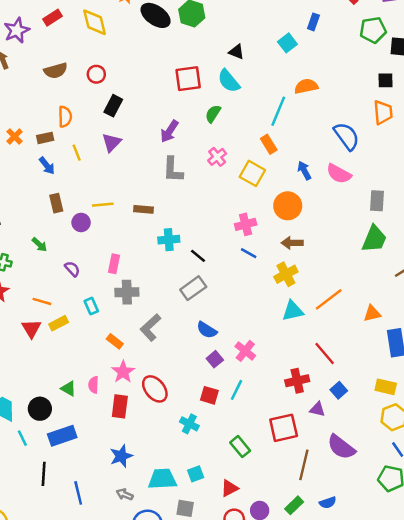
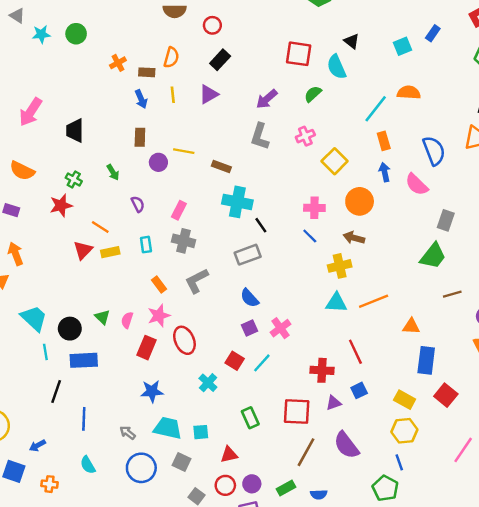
orange rectangle: (269, 144) -> (384, 141), moved
cyan cross: (169, 240) -> (237, 202), size x1.4
purple triangle: (317, 409) -> (334, 403), turned -49
blue star: (121, 456) -> (152, 391), moved

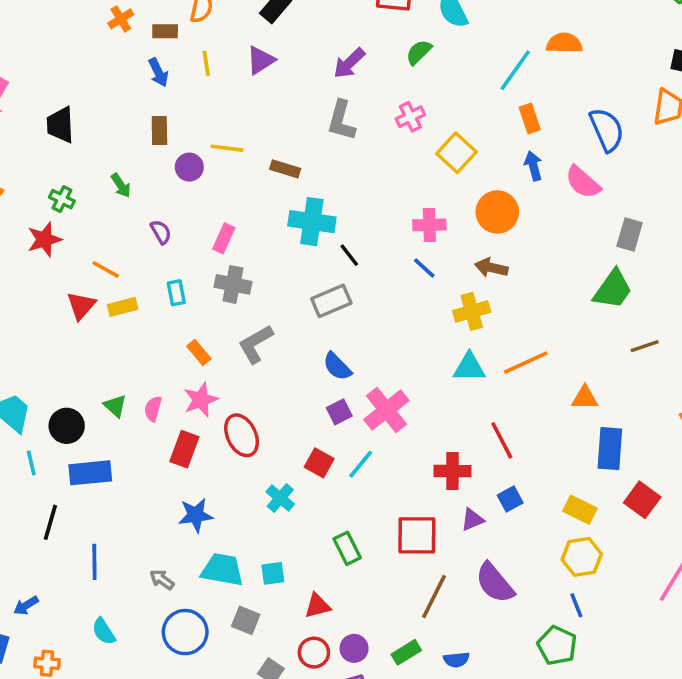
pink cross: (281, 328) -> (386, 410), size x1.4

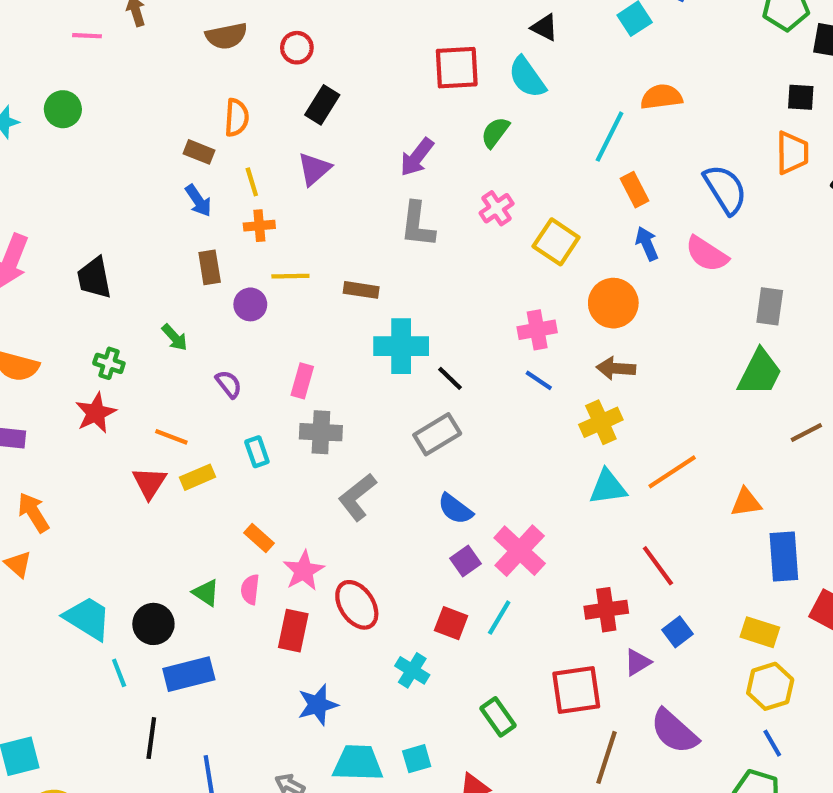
orange cross: (121, 19) -> (259, 226), moved, turned 35
brown rectangle: (165, 31) -> (199, 152), turned 30
orange rectangle: (199, 352) -> (259, 538), moved

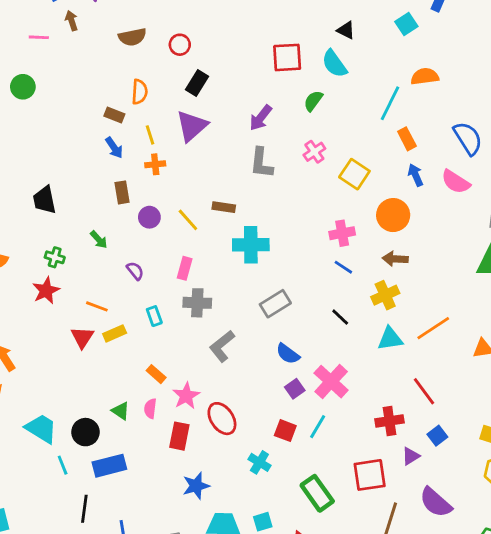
purple triangle: (314, 169) -> (192, 126), size x1.4
yellow line: (290, 276) -> (188, 220), moved, turned 50
black line: (450, 378) -> (340, 317), moved
green rectangle: (498, 717) -> (317, 493), size x1.4

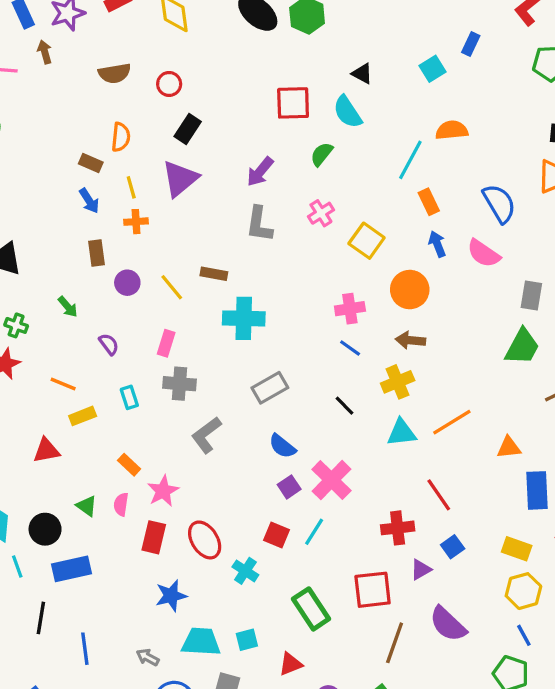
red triangle: (82, 337) -> (46, 450), moved, turned 45
red ellipse: (222, 419) -> (205, 540), moved

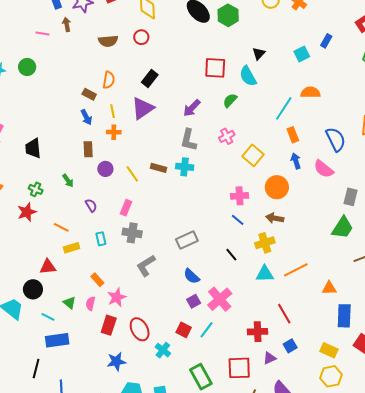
black triangle: (362, 74) -> (259, 53), turned 40
red circle: (169, 84) -> (141, 37), moved
cyan cross: (244, 318) -> (185, 167), moved, size x0.7
black circle: (45, 529) -> (33, 289), moved
cyan line: (17, 566) -> (48, 317), moved, turned -48

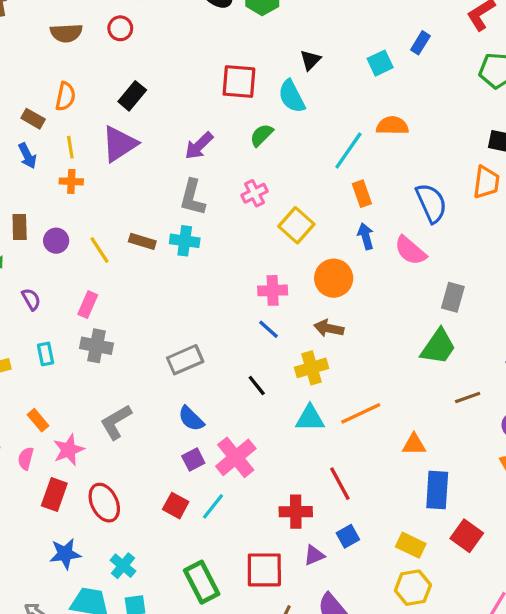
brown rectangle: (88, 149) -> (20, 227), moved
gray L-shape: (146, 265) -> (116, 422), moved
cyan cross: (163, 350) -> (123, 566), moved

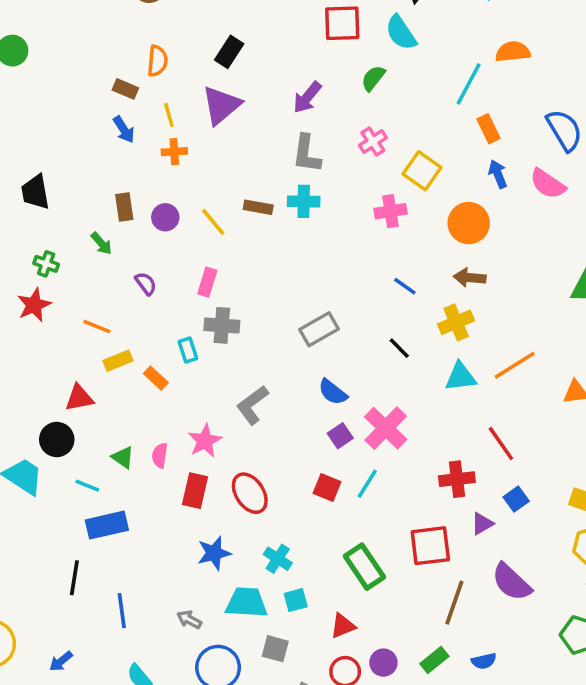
pink cross: (273, 290) -> (391, 211), moved
cyan rectangle: (46, 354) -> (188, 350), moved
orange rectangle: (38, 420) -> (156, 378), moved

